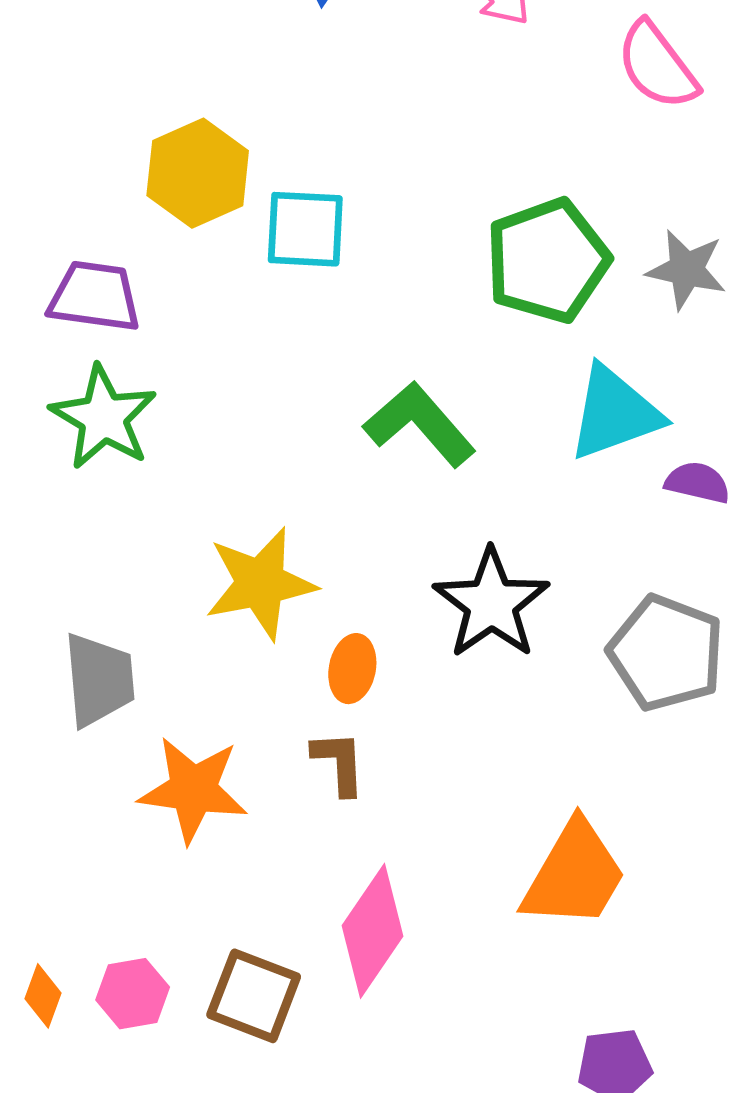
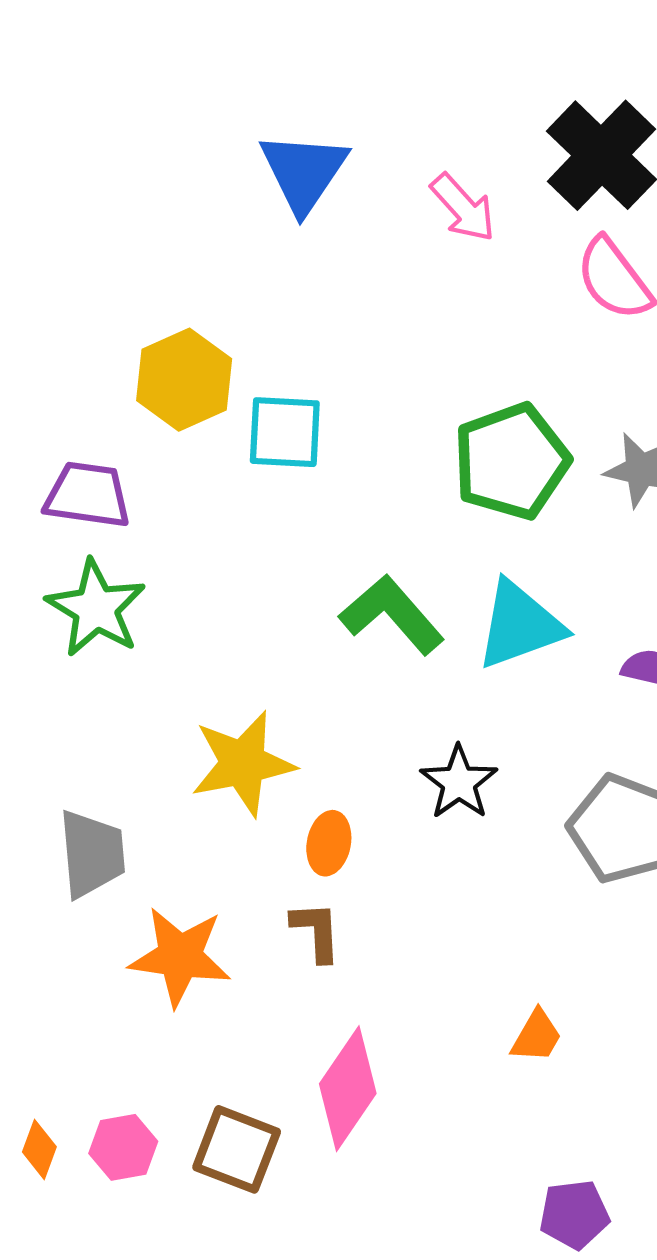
cyan triangle: (615, 413) -> (520, 625), moved
black star: (491, 604) -> (459, 782), size x0.7
orange trapezoid: (574, 875) -> (536, 1036), size x0.5

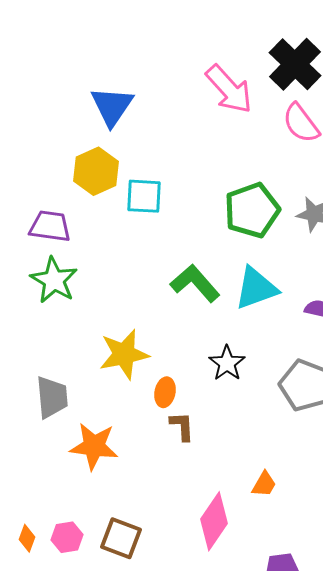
blue triangle: (304, 172) -> (112, 106), moved
pink arrow: (463, 208) -> (229, 89), size x1.5
brown L-shape: (316, 931) -> (182, 426), moved
pink diamond: (348, 1089) -> (214, 521), moved

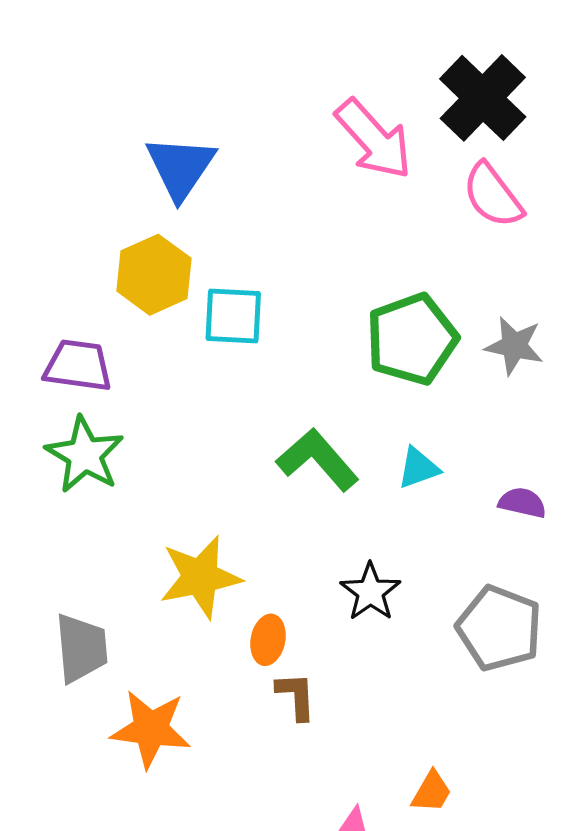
cyan triangle: (256, 288) -> (418, 468), size x0.6

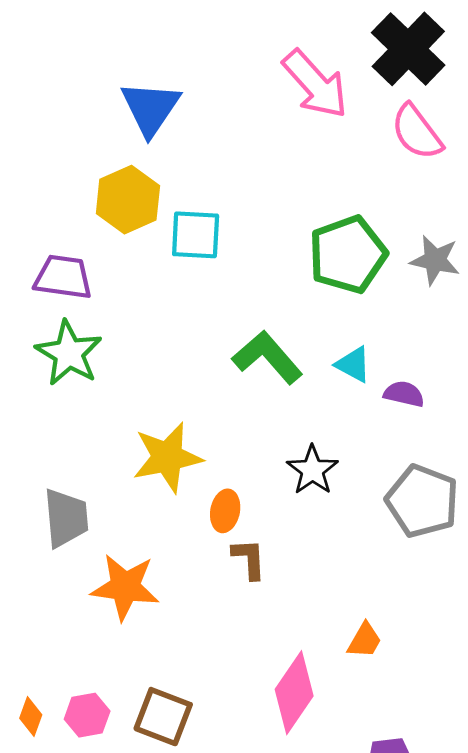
cyan triangle: (418, 468) -> (353, 364), turned 48
purple semicircle: (522, 503) -> (404, 394), moved

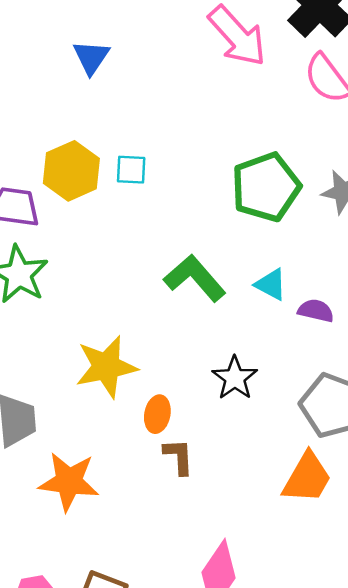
blue triangle: (150, 108) -> (91, 57), size x0.7
yellow hexagon: (128, 200) -> (71, 171), moved
cyan square: (196, 235) -> (131, 170), size x0.7
orange trapezoid: (365, 640) -> (307, 478), moved, size x1.6

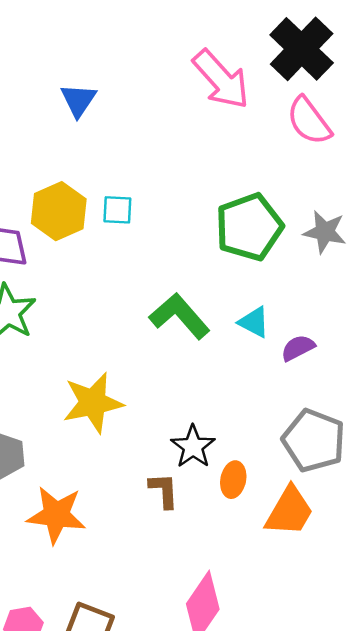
purple semicircle: (316, 311) -> (298, 348), turned -40
black star: (235, 378) -> (193, 447), moved
orange ellipse: (157, 414) -> (233, 480), moved

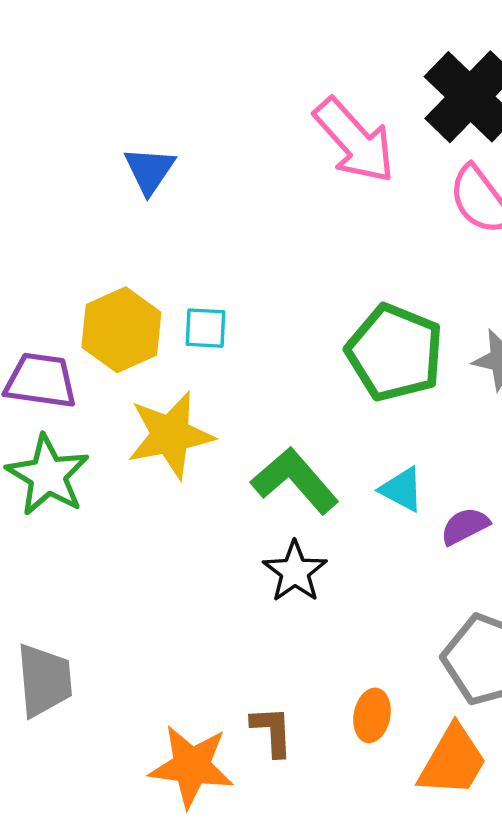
green pentagon: (249, 227) -> (395, 353), turned -30
yellow star: (93, 403) -> (170, 435), moved
black star: (193, 447) -> (295, 572), moved
orange star: (56, 515) -> (191, 766), moved

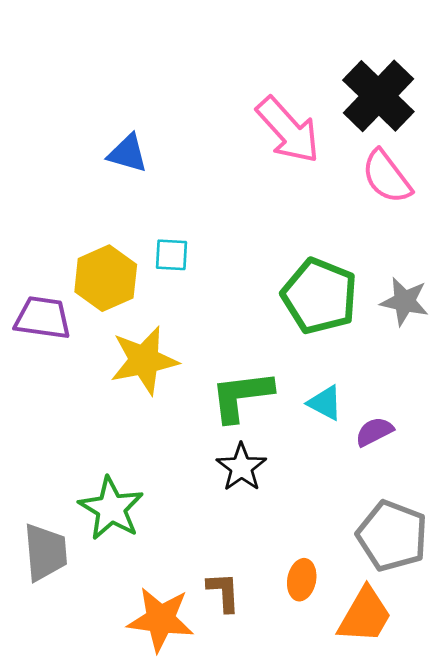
blue triangle: (149, 170) -> (128, 153), turned -48
cyan square: (206, 328) -> (172, 255), moved
green star: (48, 475) -> (111, 508), moved
green L-shape: (295, 481) -> (241, 396), turned -56

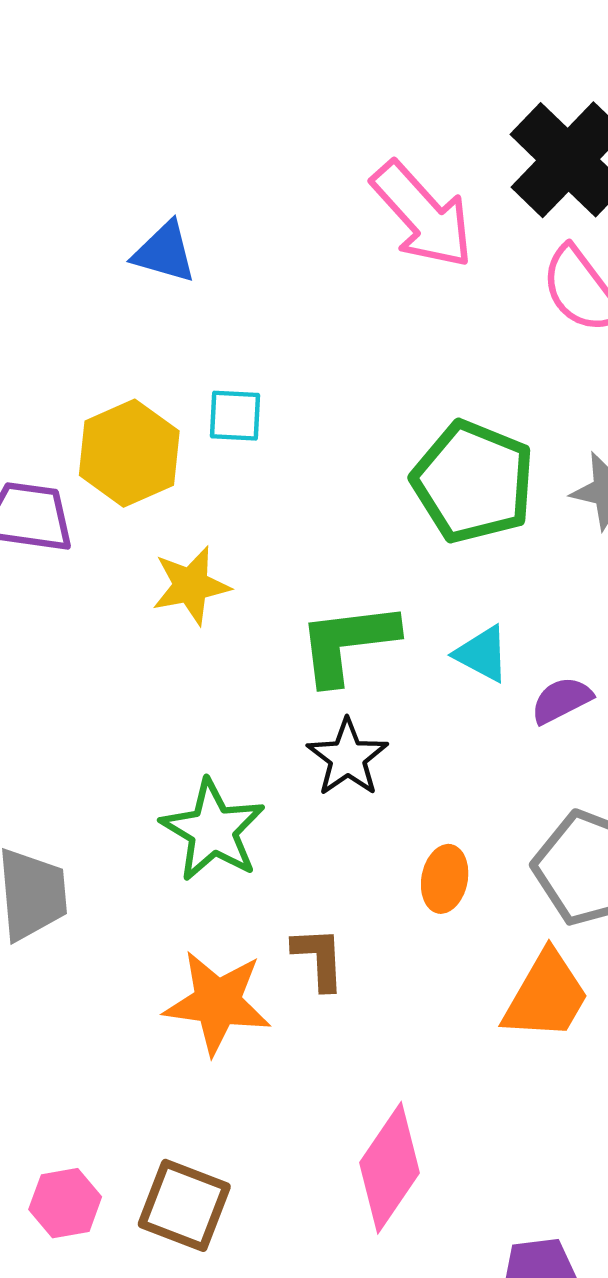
yellow star: (144, 360) -> (191, 585), size x0.7
green star: (111, 508) -> (213, 830), moved
orange ellipse: (302, 580) -> (445, 879), moved

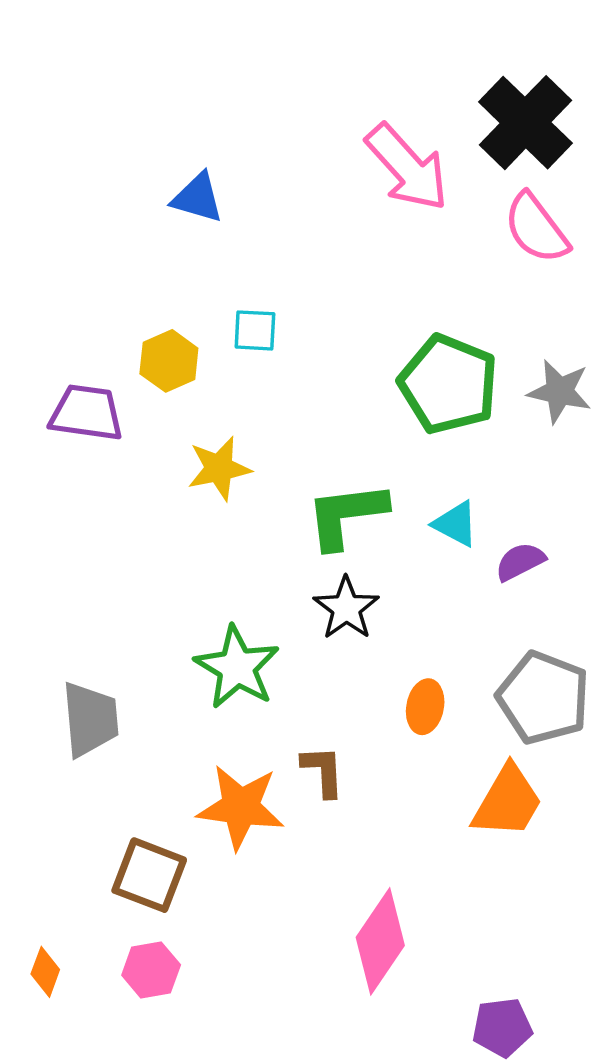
yellow hexagon: (129, 453) -> (169, 361), size x0.7
pink hexagon: (65, 1203) -> (151, 970), moved
brown square: (184, 1205) -> (149, 875), moved

